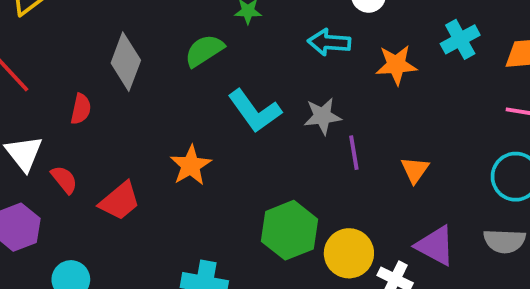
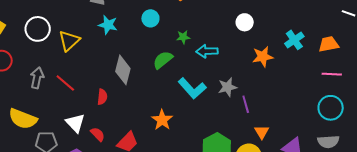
cyan arrow: (329, 42) -> (207, 51), moved
orange triangle: (415, 170) -> (262, 132), moved

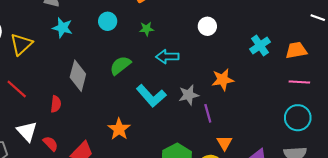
green star: (183, 37) -> (146, 29), moved
orange star: (263, 57) -> (223, 80), moved

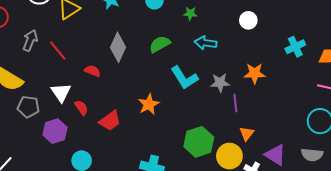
red semicircle: (56, 104) -> (92, 71), turned -84

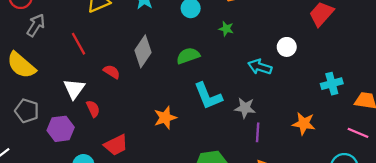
gray arrow: (30, 40) -> (36, 25), moved
cyan arrow: (206, 43) -> (260, 67), moved
orange star: (255, 73) -> (304, 124), moved
gray pentagon: (28, 107) -> (27, 111), moved
red trapezoid: (110, 121) -> (116, 145), moved

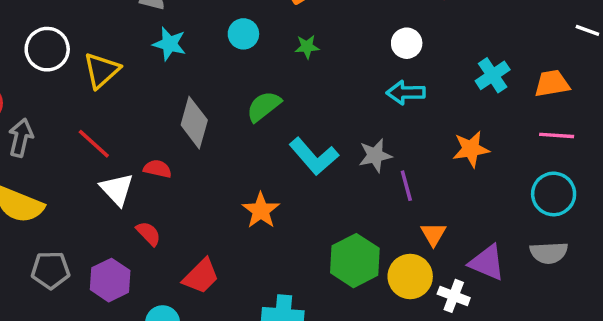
cyan arrow: (260, 67) -> (406, 93), moved
white triangle: (74, 89) -> (117, 189), moved

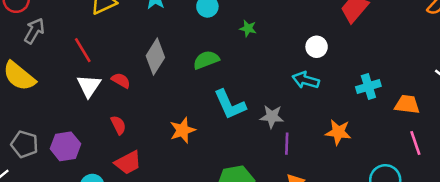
pink line: (557, 135) -> (415, 143), moved, turned 50
red semicircle: (148, 234) -> (118, 125), moved
gray pentagon: (51, 270) -> (25, 144), moved

